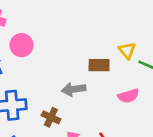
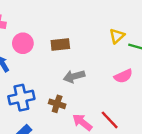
yellow triangle: (127, 50) -> (117, 36), turned 35
brown rectangle: (99, 65) -> (60, 44), moved

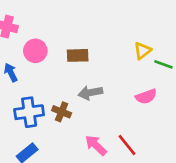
brown cross: (57, 104) -> (62, 112), moved

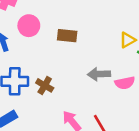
gray arrow: (90, 93) -> (99, 74), moved

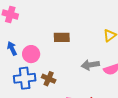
pink circle: (29, 26) -> (31, 54), moved

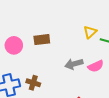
pink circle: (31, 54) -> (14, 45), moved

